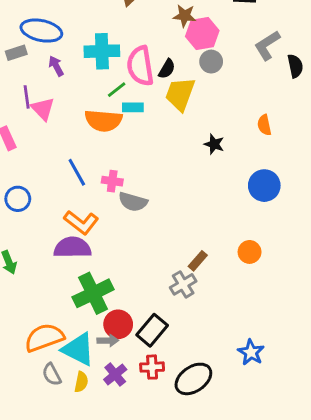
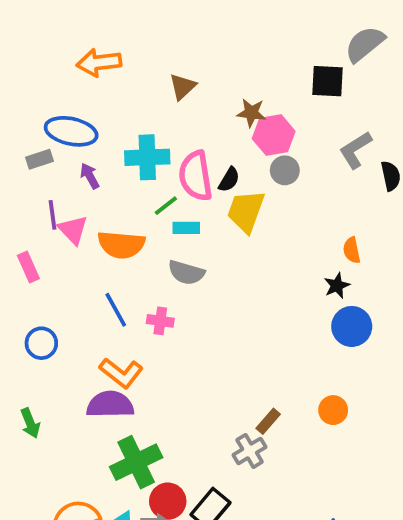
orange semicircle: (103, 121) -> (121, 245), moved
black star: (214, 144) -> (337, 286), moved, turned 30
gray semicircle: (133, 202) -> (186, 273), moved

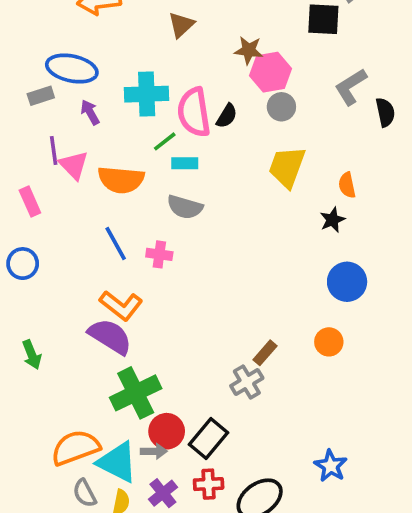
yellow trapezoid: (246, 211) -> (287, 167), moved
blue circle: (352, 326) -> (347, 282), moved
blue circle: (41, 343) -> (23, 264), moved
purple semicircle: (110, 405) -> (110, 336), turned 33

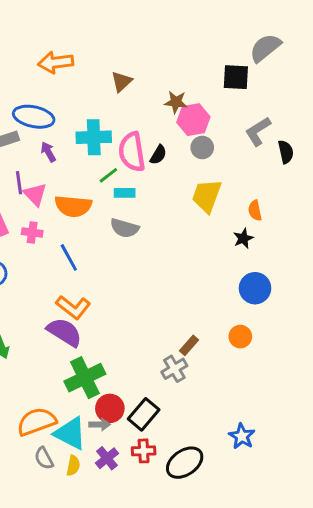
pink cross: (159, 254) -> (32, 232), moved

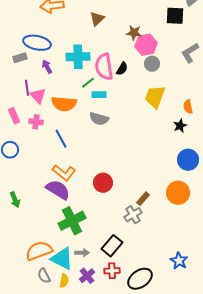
orange circle: (240, 337) -> (178, 193), size x1.5
red circle: (110, 408) -> (103, 183), moved

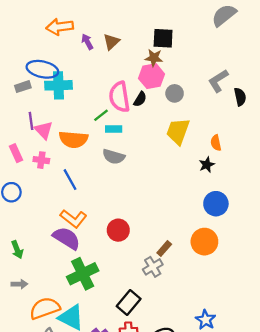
black square: (175, 16) -> (163, 38), moved
pink hexagon: (146, 45) -> (152, 76), moved
cyan cross: (78, 57) -> (59, 85), moved
purple arrow: (47, 67) -> (87, 42), moved
gray arrow: (82, 253) -> (19, 284), moved

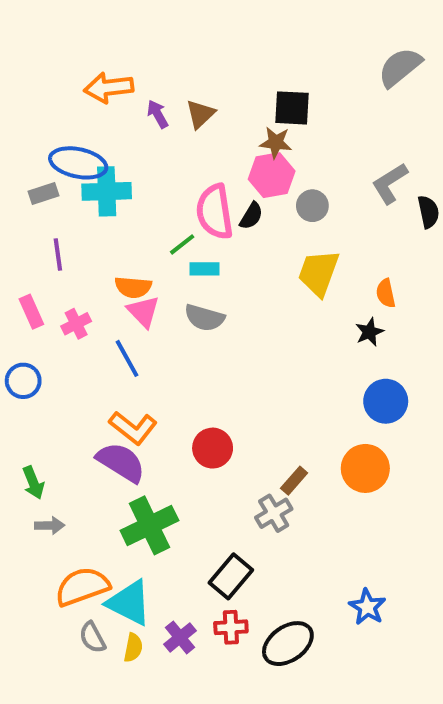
pink triangle: (44, 130) -> (143, 312), moved
orange semicircle: (73, 139) -> (133, 287), size x0.7
pink cross: (41, 160) -> (76, 324), turned -35
gray arrow: (19, 284) -> (50, 525), moved

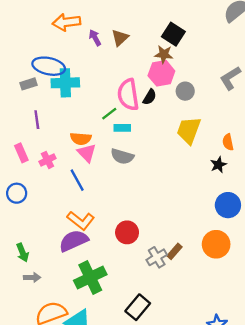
black square: (292, 108) -> (173, 34), turned 30
purple semicircle: (121, 462) -> (74, 241), turned -56
gray cross: (274, 513) -> (157, 257), moved

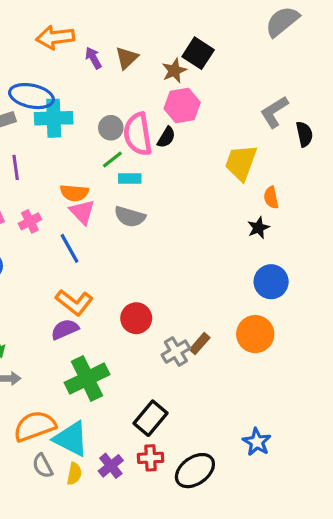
brown star: (164, 54) -> (174, 71), moved, turned -30
gray circle: (185, 91) -> (111, 128), moved
yellow trapezoid: (189, 130) -> (241, 163), moved
purple semicircle: (74, 241) -> (65, 329), size x0.7

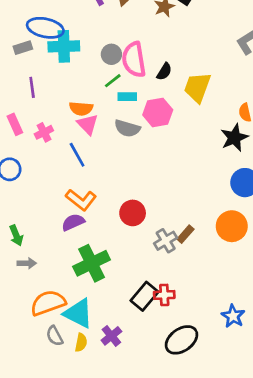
pink hexagon: (182, 106) -> (158, 112), moved
black semicircle: (166, 137) -> (164, 71), moved
yellow trapezoid: (241, 163) -> (197, 87), moved
black star: (258, 228) -> (234, 138), size x1.5
red cross: (150, 458) -> (164, 295), moved

